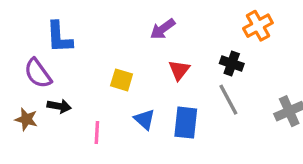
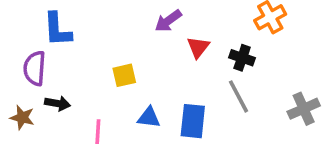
red triangle: (179, 70) -> (198, 47), moved
purple semicircle: (38, 73) -> (35, 68), turned 40
yellow square: (122, 80) -> (124, 75), turned -30
blue triangle: (145, 119) -> (149, 118), turned -35

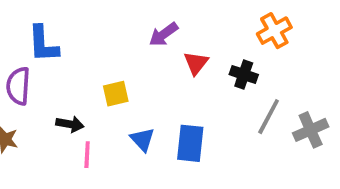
gray line: (239, 96) -> (269, 117), moved, turned 56
black arrow: (57, 103) -> (70, 124), moved
blue triangle: (149, 118) -> (142, 139), turned 40

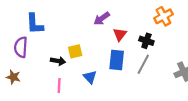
gray line: (269, 117) -> (143, 64), moved
black arrow: (70, 124) -> (58, 61), moved
blue rectangle: (190, 143) -> (117, 60), moved

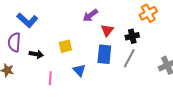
blue L-shape: (35, 24) -> (27, 20), turned -45
black cross: (146, 41) -> (132, 36), turned -32
black arrow: (58, 61) -> (36, 54), moved

